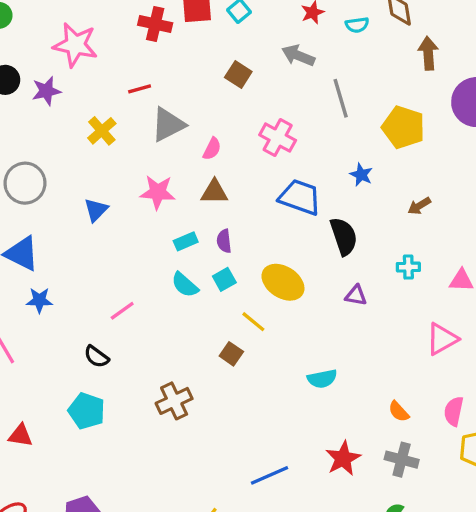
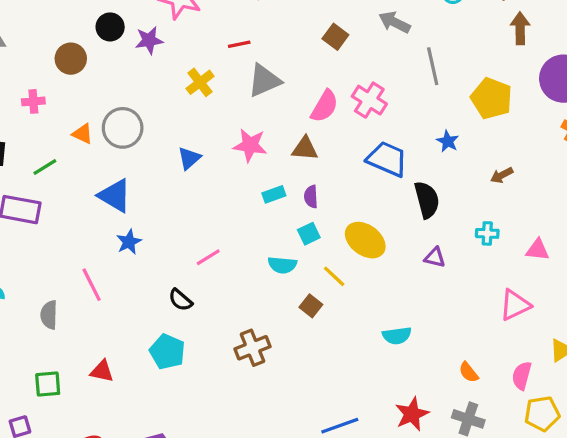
pink semicircle: (212, 149) -> (325, 106), moved, size x1.5
cyan semicircle: (185, 285) -> (282, 265), moved, turned -40
blue star: (39, 300) -> (129, 242), turned -30

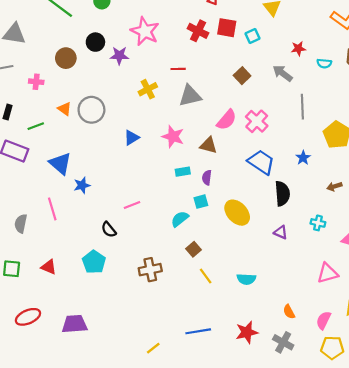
blue triangle: (115, 196) -> (60, 164), moved
cyan semicircle: (282, 265) -> (180, 219), turned 126
yellow line: (334, 276) -> (206, 276), moved

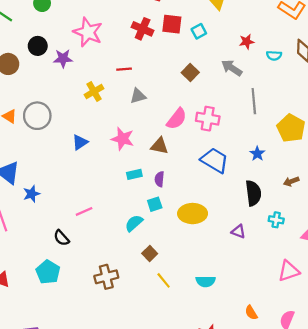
gray triangle: (190, 96) -> (138, 96), size x0.7
pink cross: (257, 121) -> (208, 119), turned -30
black semicircle: (282, 194) -> (253, 193), moved
yellow ellipse: (237, 213) -> (193, 214), turned -44

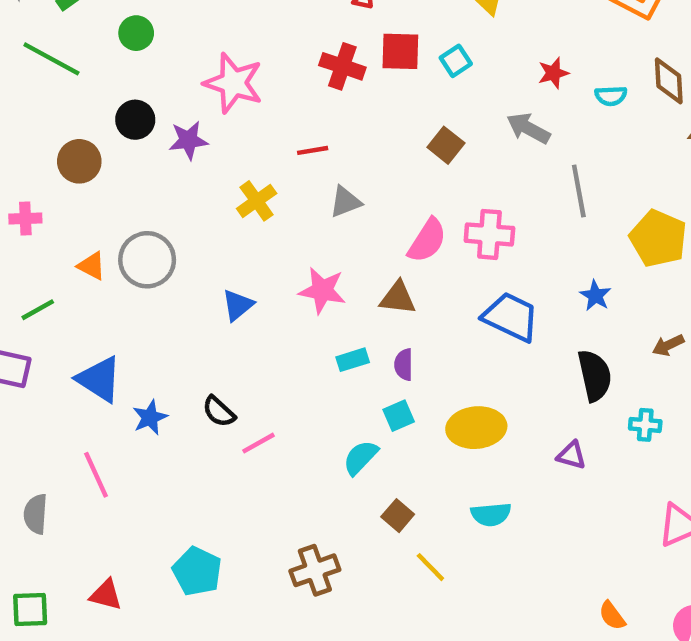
black semicircle: (61, 238) -> (219, 412), moved
cyan semicircle: (206, 281) -> (491, 514), moved

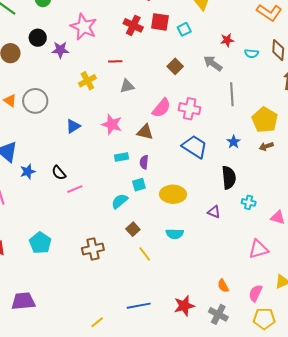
brown arrow: (668, 345) -> (266, 146), moved

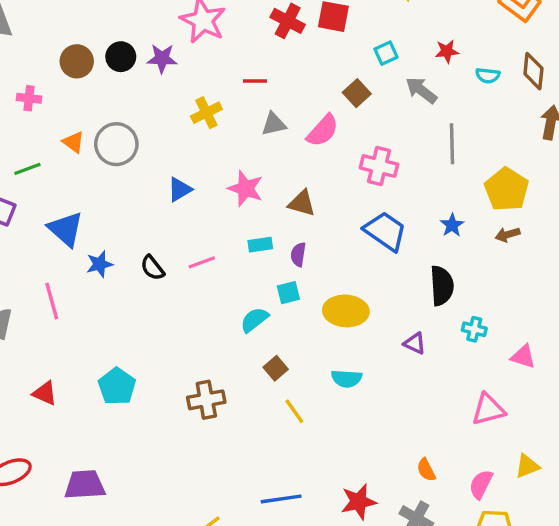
cyan square: (184, 29) -> (386, 53), moved
black circle: (38, 38) -> (121, 57), moved
pink semicircle: (161, 108) -> (323, 131), moved
pink line: (75, 189) -> (202, 262), moved

